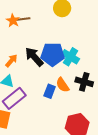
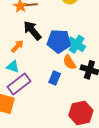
black arrow: (34, 57) -> (32, 30), moved
orange semicircle: (63, 85) -> (69, 62), moved

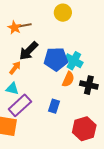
black arrow: (32, 30) -> (29, 51), turned -90
orange semicircle: (69, 62) -> (68, 79), turned -119
blue rectangle: (55, 78) -> (54, 106), moved

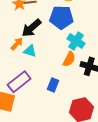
blue pentagon: (56, 59) -> (61, 17), moved
cyan triangle: (12, 89) -> (30, 51), moved

